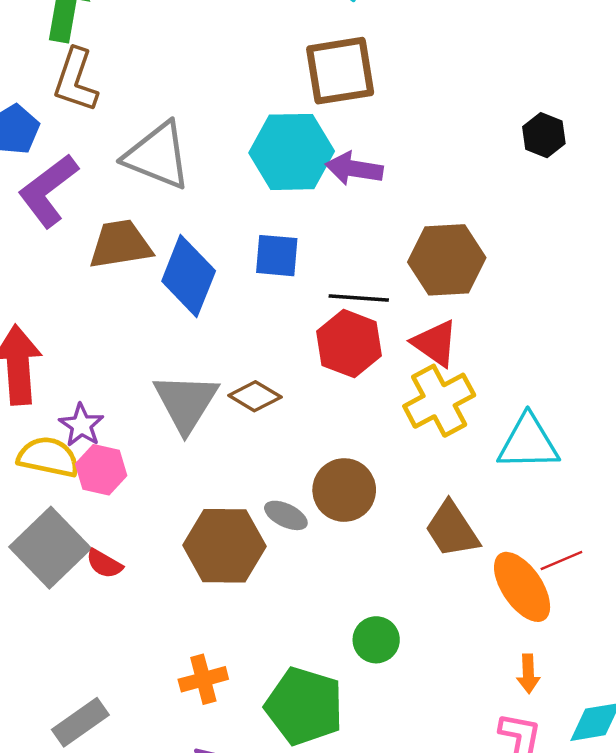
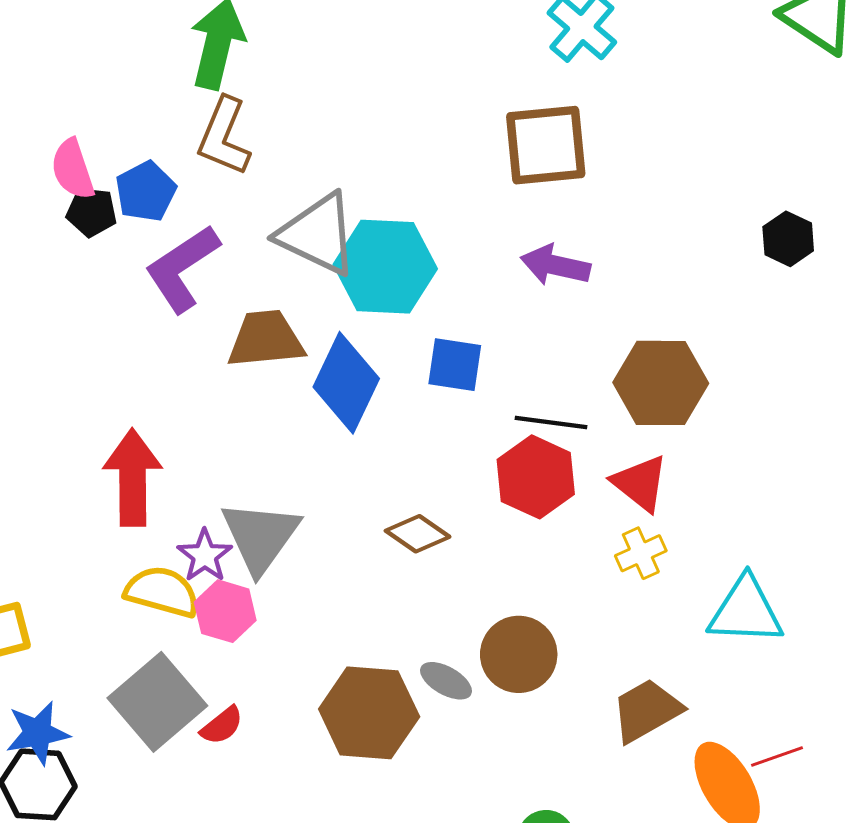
cyan hexagon: (292, 152) -> (385, 267), moved
yellow cross: (439, 401) -> (641, 553), size x0.6
gray triangle: (186, 402) -> (260, 537), moved
brown trapezoid: (452, 529) -> (646, 710), turned 90
red semicircle: (104, 564) -> (222, 726), turned -72

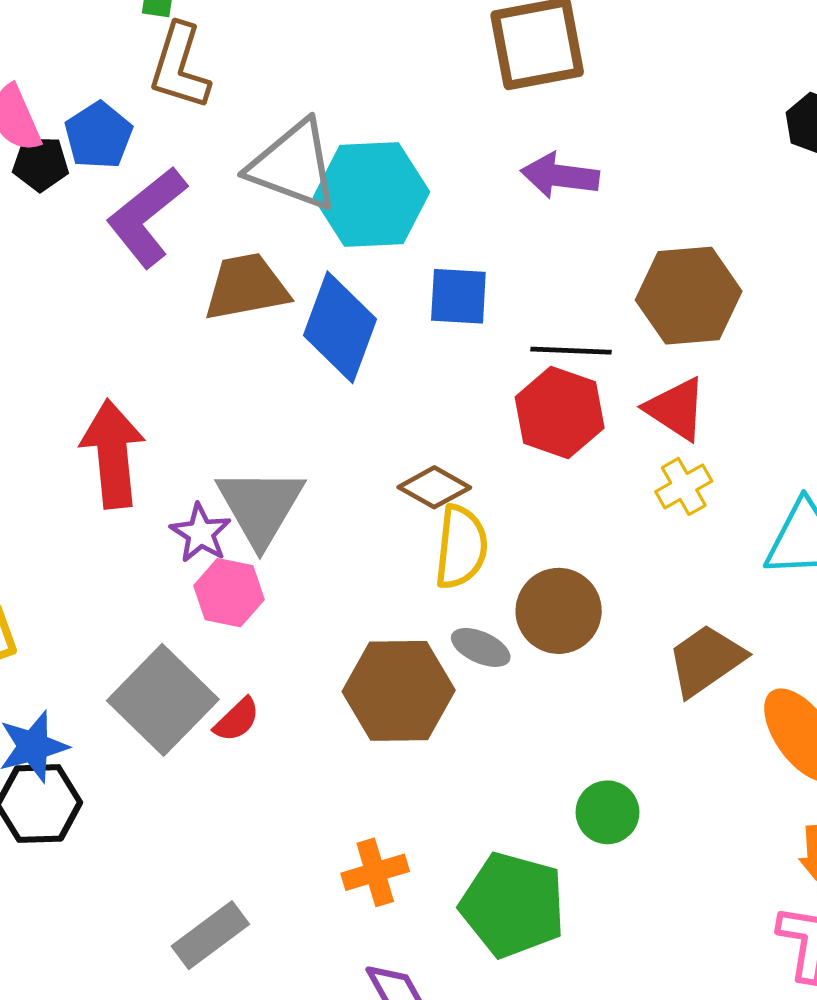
yellow semicircle: (162, 592) -> (461, 547), moved, turned 86

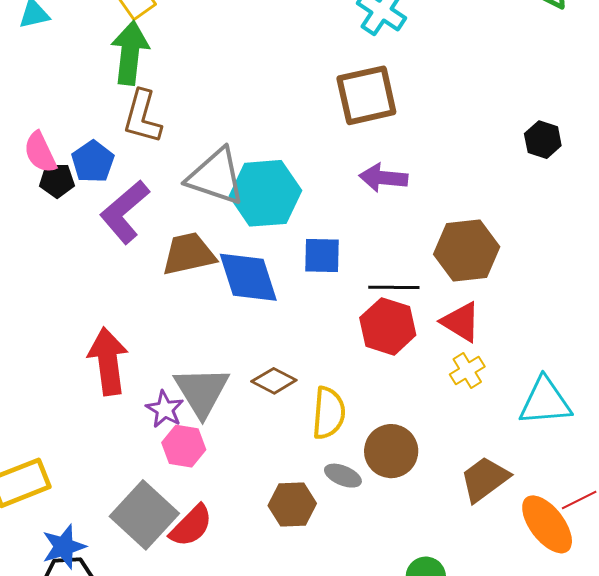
blue diamond: (340, 327) -> (248, 277), turned -36
brown diamond: (434, 487) -> (274, 381), moved
brown hexagon: (399, 691) -> (292, 504), size x0.7
red semicircle: (237, 720) -> (191, 526), size x1.5

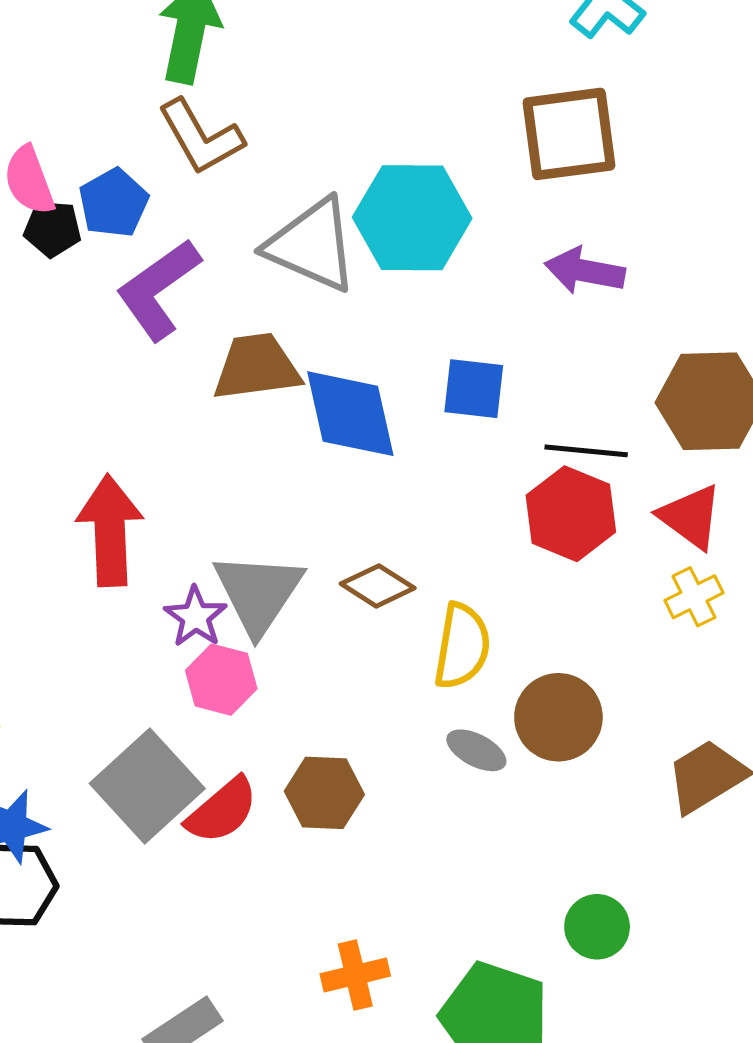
brown L-shape: (142, 117) -> (201, 137), turned -50
cyan hexagon: (265, 193) -> (412, 218), moved
brown hexagon: (292, 504) -> (324, 793), moved

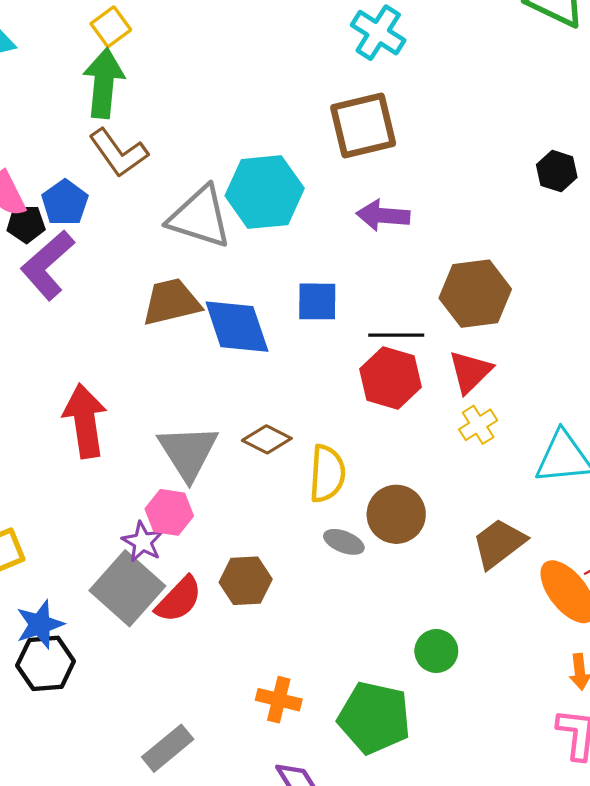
purple L-shape: (158, 289) -> (48, 265), moved
red triangle: (690, 517) -> (470, 372), turned 45
purple star: (196, 617) -> (143, 542), moved
orange cross: (355, 975) -> (279, 700), turned 33

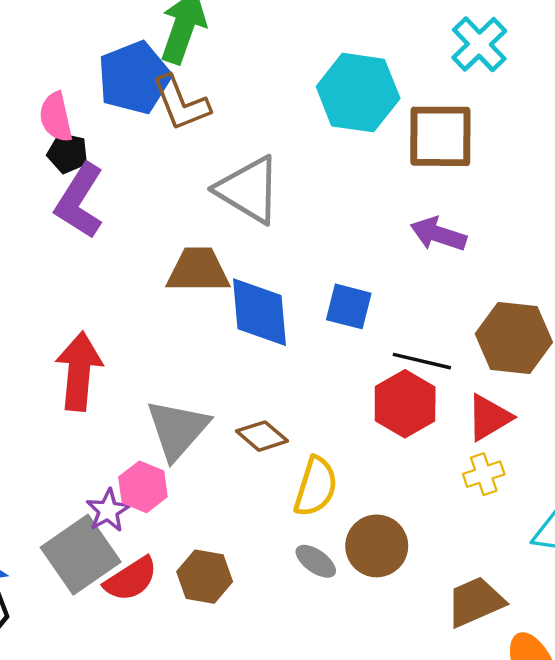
cyan hexagon: (265, 192) -> (358, 93), moved
blue pentagon: (65, 203) -> (134, 78), moved, size x1.5
purple L-shape: (48, 265) -> (80, 201), turned -30

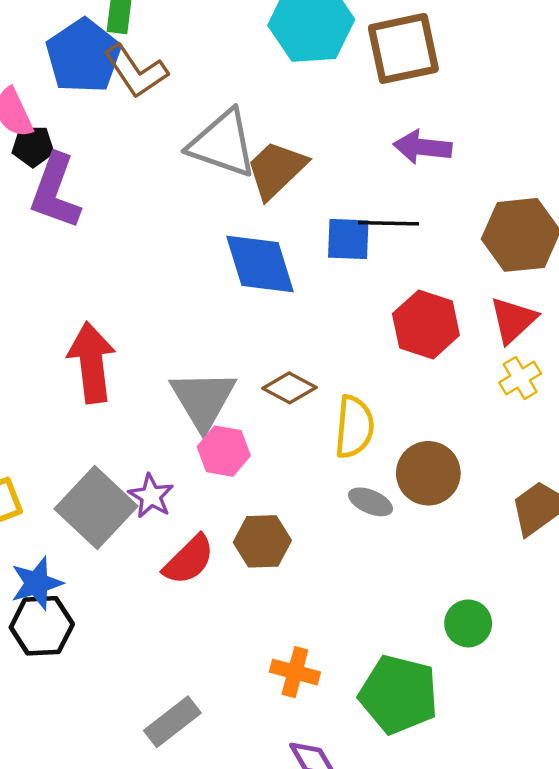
brown trapezoid: (198, 270) -> (276, 170), moved, turned -32
black line: (422, 361) -> (388, 223), moved
pink hexagon: (143, 487) -> (224, 451), moved
gray square: (81, 555) -> (96, 507), moved

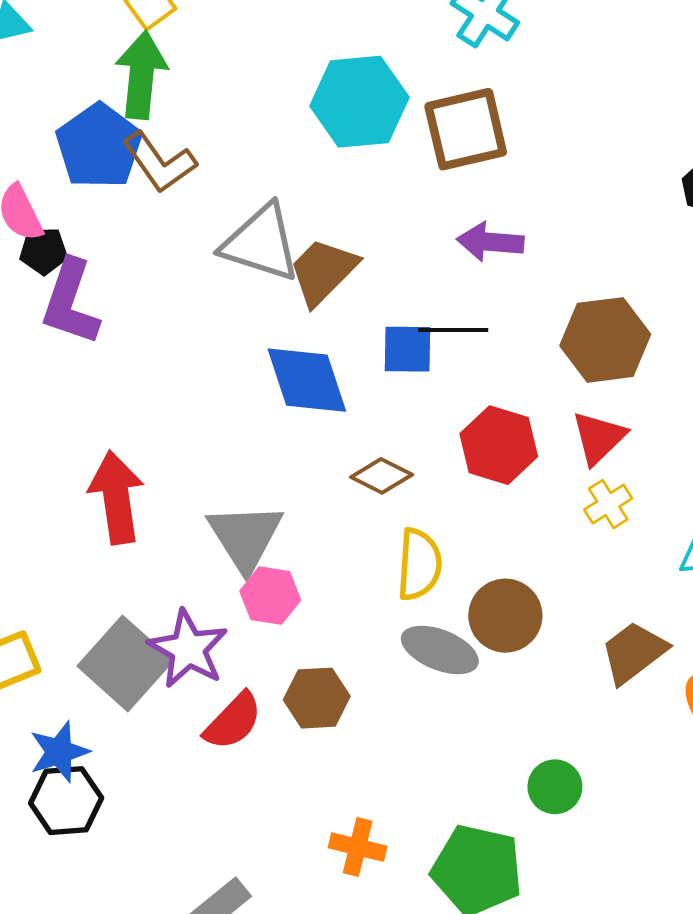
brown diamond: (289, 388) -> (382, 476), moved
purple star: (151, 496) -> (188, 649), size x1.5
gray ellipse: (371, 502) -> (440, 650), size x1.5

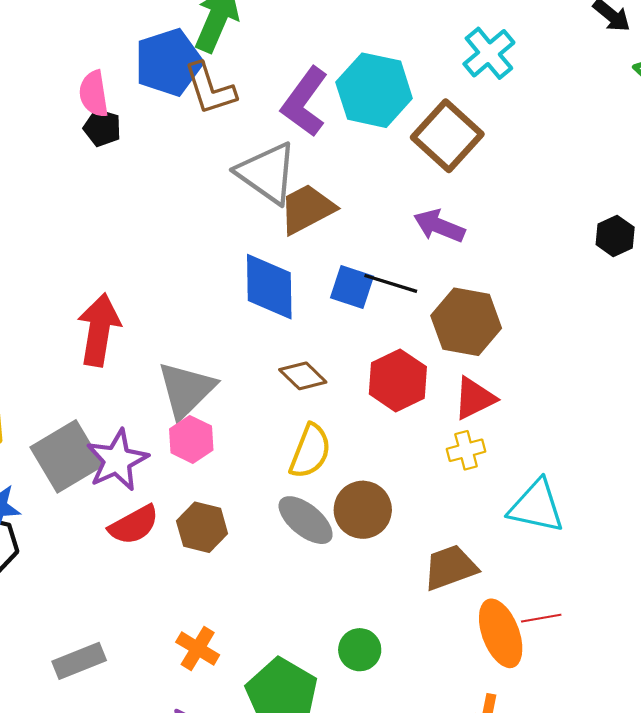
brown square: (466, 129) -> (447, 136), turned 38
purple L-shape: (70, 302) -> (305, 102), moved
brown hexagon: (605, 340) -> (466, 322), moved

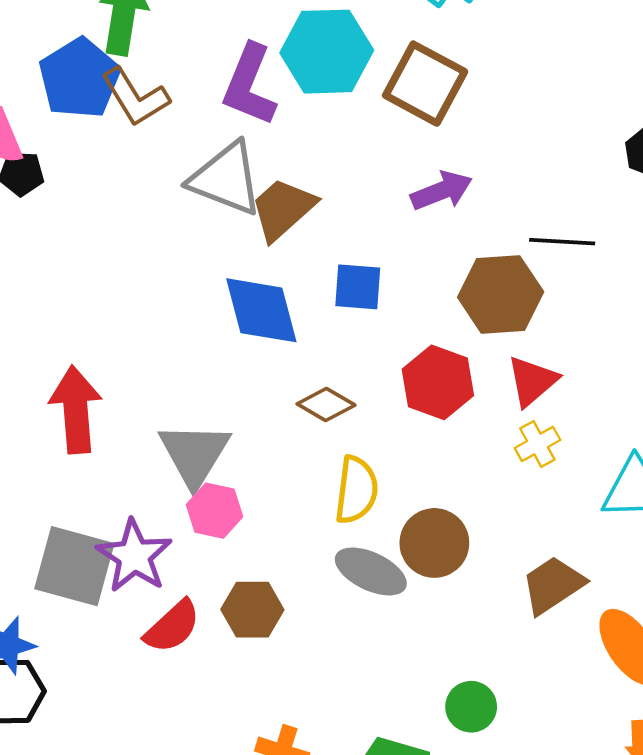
purple arrow: (439, 226) -> (442, 191), turned 150
black line: (391, 283) -> (562, 242), moved
gray square: (67, 456) -> (74, 566), turned -30

